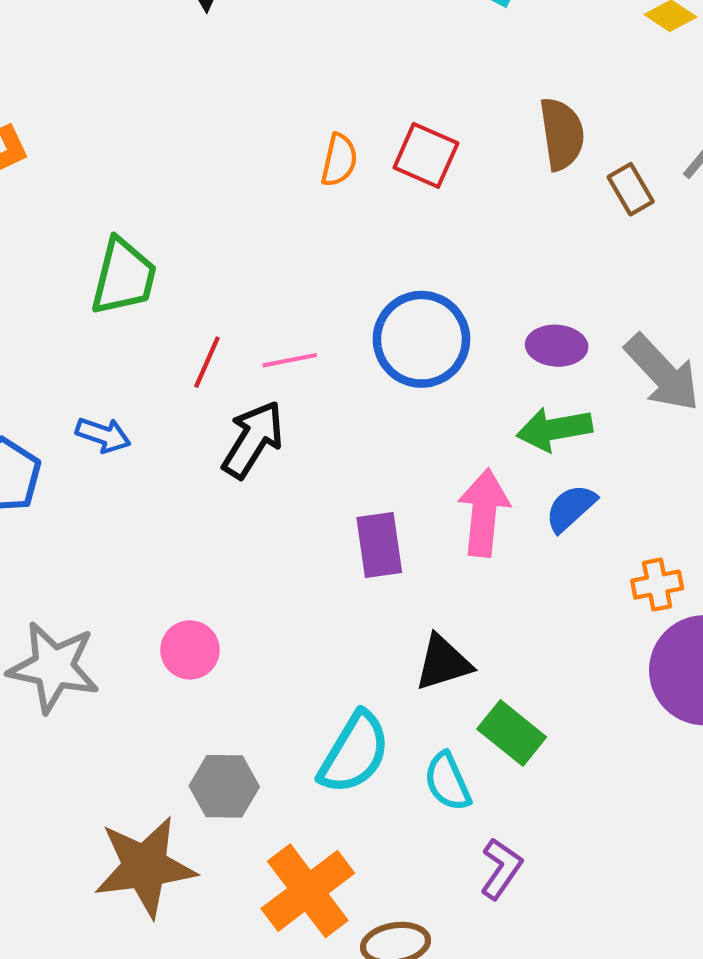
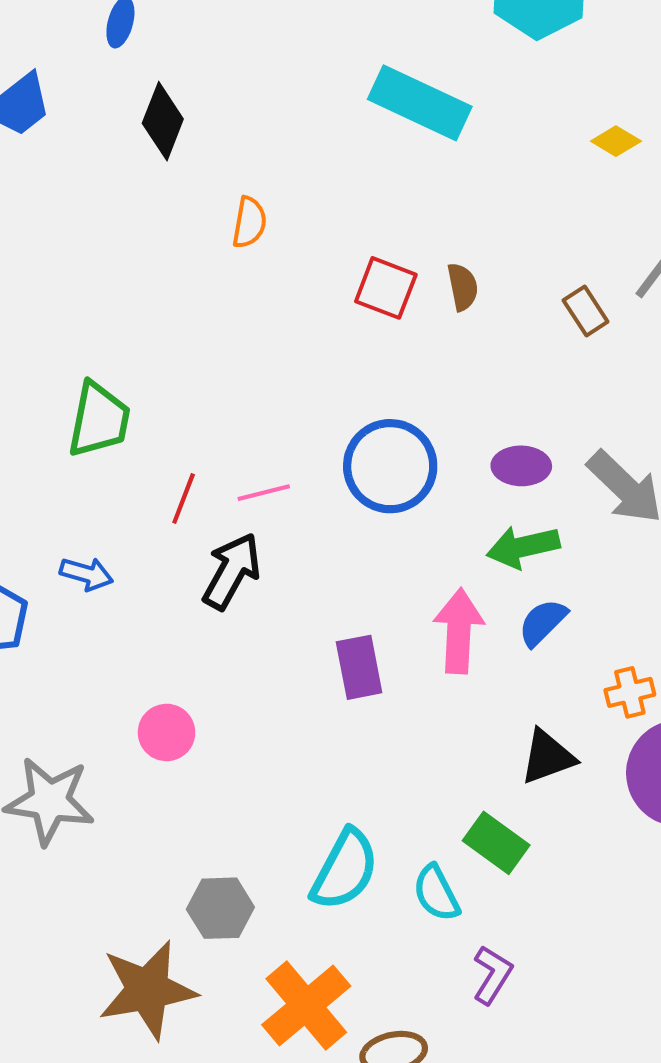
brown semicircle: (562, 134) -> (463, 287), moved, size x0.7
orange semicircle: (339, 160) -> (249, 222), moved
pink circle: (190, 650) -> (167, 732), moved
black triangle: (443, 663) -> (548, 757), moved

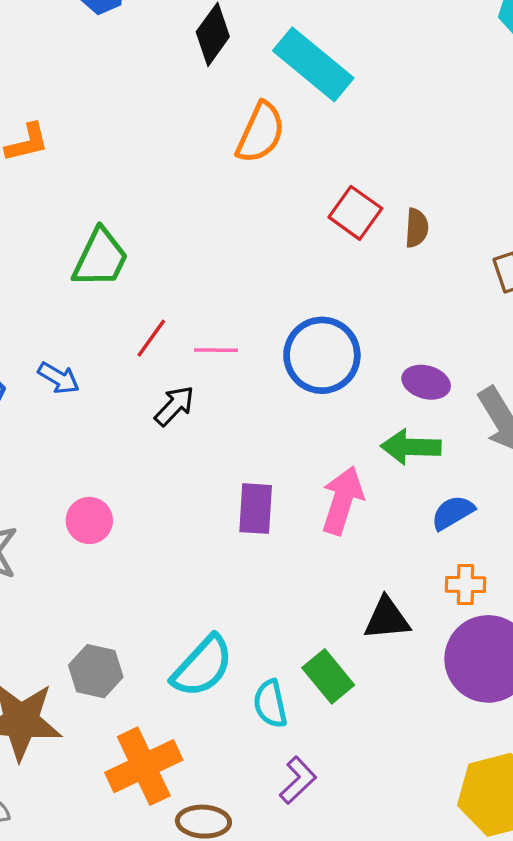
cyan rectangle: (420, 103) -> (313, 64), moved
orange semicircle: (249, 222) -> (261, 133), size x1.5
black arrow: (232, 571) -> (174, 406), size x0.7
blue semicircle: (543, 622) -> (453, 513), moved

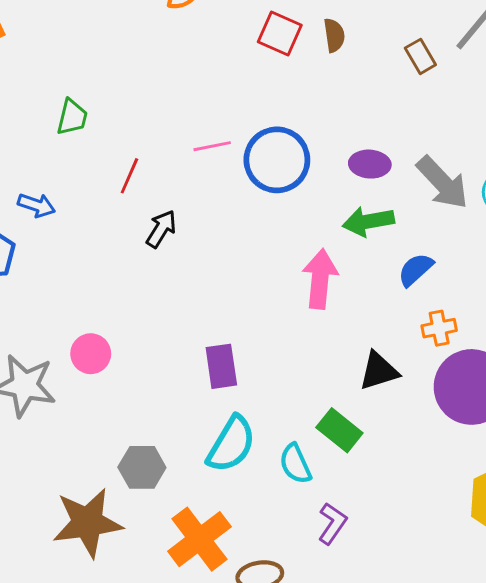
green trapezoid: (100, 258) -> (72, 117), size x0.7
pink line: (216, 350) -> (212, 146), moved
blue arrow: (59, 378) -> (37, 205), moved
purple rectangle: (256, 509) -> (221, 366), moved
pink circle: (89, 520) -> (91, 354), moved

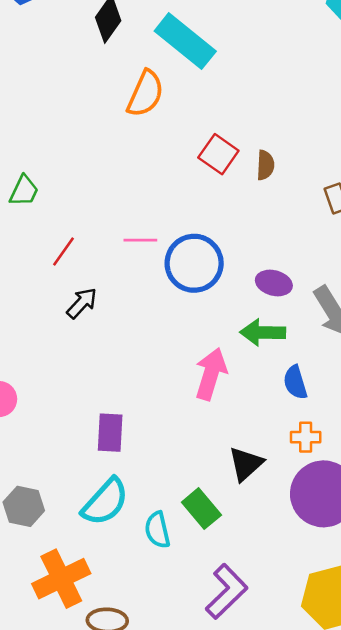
blue semicircle: (416, 270) -> (295, 382), turned -76
black triangle: (379, 371) -> (246, 464), turned -36
purple L-shape: (332, 524) -> (227, 591), moved, size x1.5

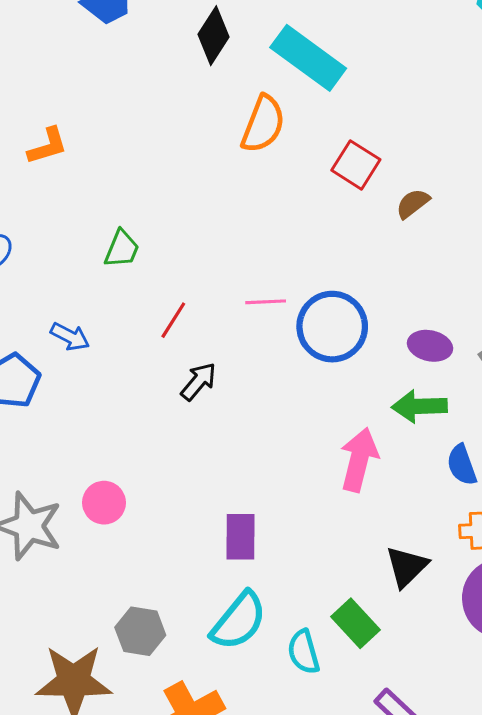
red square: (218, 154) -> (356, 165), moved
brown semicircle: (265, 165) -> (413, 204), turned -128

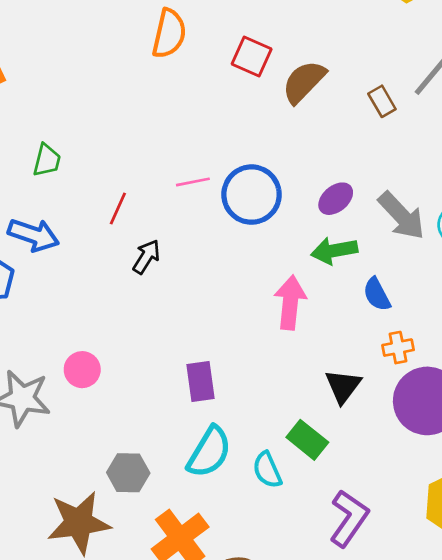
brown semicircle: (413, 204) -> (304, 82), size x1.6
green trapezoid: (122, 249) -> (47, 160), moved
blue arrow: (70, 337) -> (34, 235), size x1.5
purple ellipse: (430, 346) -> (336, 199), turned -44

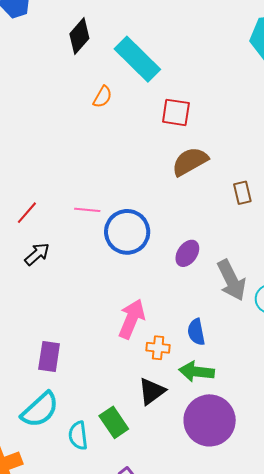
orange semicircle: (169, 34) -> (103, 97), size x0.6
red square: (252, 56) -> (176, 112), moved, turned -32
purple ellipse: (336, 199) -> (187, 253), turned -32
green arrow: (334, 251) -> (197, 372), moved
orange cross: (398, 348) -> (158, 348), moved

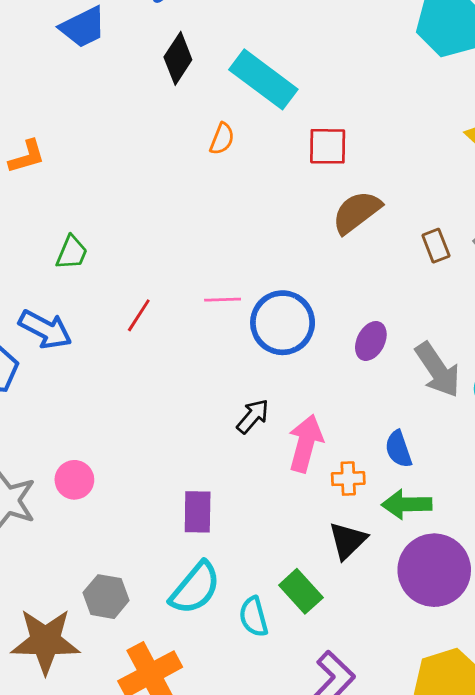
black arrow: (37, 254) -> (253, 416), moved

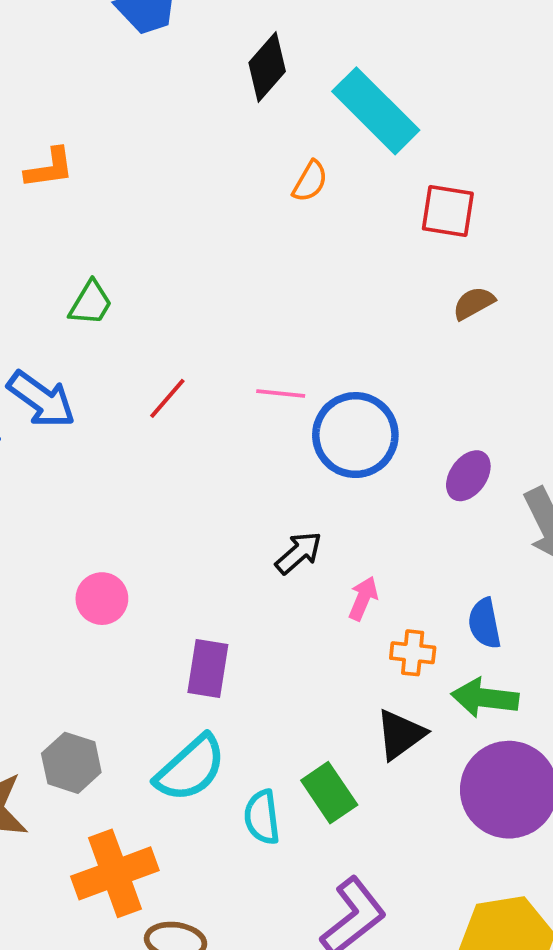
brown semicircle: (357, 212) -> (474, 303), size x0.6
pink arrow: (306, 443) -> (363, 598), size x0.6
pink circle: (74, 480) -> (102, 599), moved

